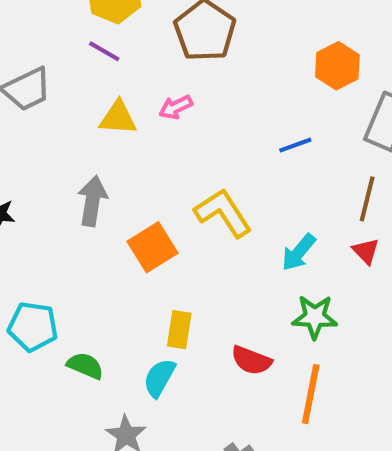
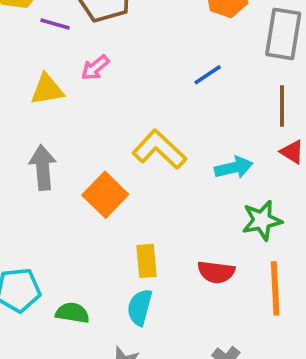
purple line: (104, 51) -> (55, 24), moved
cyan arrow: (299, 252) -> (234, 168), turned -129

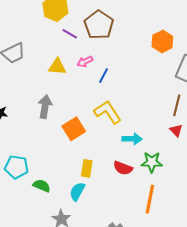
blue line: (208, 75) -> (104, 76), moved, turned -42
cyan arrow: (234, 168) -> (132, 139), moved
red semicircle: (216, 272) -> (123, 168), moved

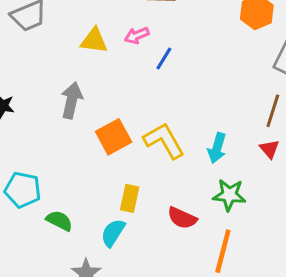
yellow L-shape: (108, 112) -> (164, 141), moved
cyan arrow: (132, 139) -> (217, 148), moved, turned 102
red semicircle: (123, 168) -> (182, 218), moved

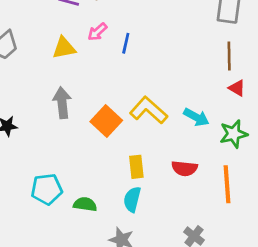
cyan arrow: (217, 148) -> (196, 117), moved, turned -60
green star: (229, 195) -> (234, 134), moved

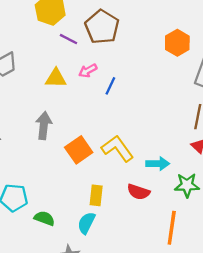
cyan arrow: (196, 117) -> (158, 164), turned -40
red semicircle: (185, 168) -> (138, 192), moved

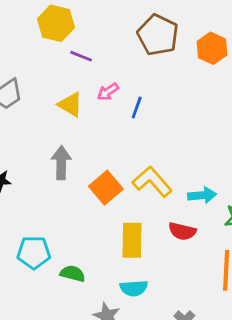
brown pentagon: (102, 27) -> (158, 35), moved
yellow triangle: (56, 78) -> (70, 104), turned 35
yellow rectangle: (96, 195) -> (132, 240), size x1.4
cyan semicircle: (86, 223) -> (134, 288), moved, turned -115

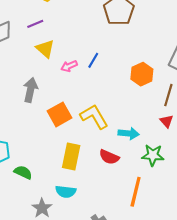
orange hexagon: (212, 48) -> (142, 74), moved
purple line: (81, 56) -> (35, 24), moved, turned -56
pink arrow: (108, 92) -> (69, 66), moved

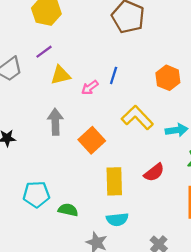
yellow triangle: (45, 49) -> (61, 75), turned -42
yellow L-shape: (94, 117) -> (137, 117), moved
cyan arrow: (129, 133) -> (177, 130), moved
red semicircle: (109, 157) -> (154, 173), turned -48

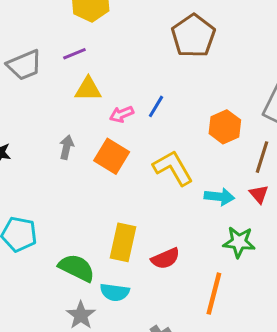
gray arrow: (55, 122) -> (66, 147), size x0.7
orange square: (92, 140) -> (112, 156), moved, turned -30
red semicircle: (154, 173) -> (165, 258), moved
green semicircle: (68, 210) -> (77, 268), moved, size x1.4

